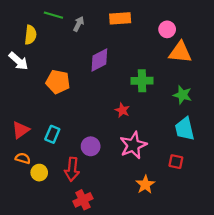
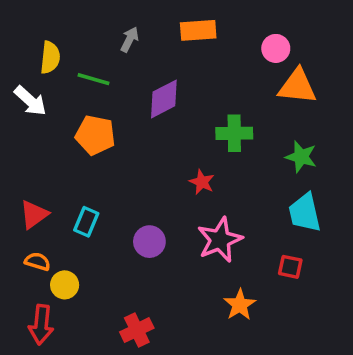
green line: (53, 15) -> (93, 79), moved
red arrow: (72, 169) -> (41, 325), moved

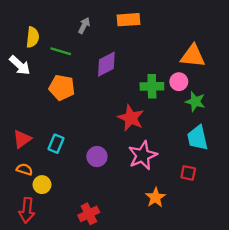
pink circle: (276, 48) -> (179, 82), moved
red star: (202, 182) -> (131, 118), size x1.6

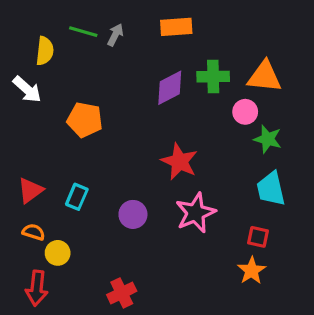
green line: (61, 51) -> (83, 32), moved
purple diamond: (106, 64) -> (170, 88), moved
green cross: (152, 86) -> (213, 77), moved
orange star: (155, 197) -> (252, 271), moved

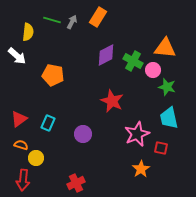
orange rectangle: (176, 27) -> (98, 17), moved, turned -54
green cross: (213, 77) -> (133, 61), moved, turned 30
pink star: (195, 213) -> (137, 134), moved
orange star: (252, 271) -> (141, 169), moved

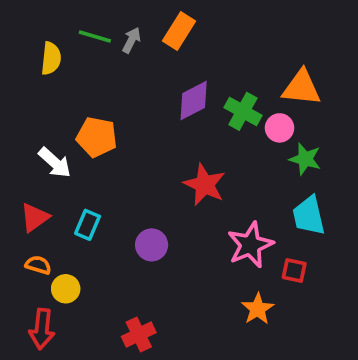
white arrow: (17, 56) -> (55, 163), moved

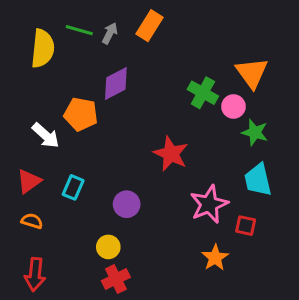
yellow semicircle: (51, 58) -> (43, 48), size x1.4
orange triangle: (301, 88) -> (252, 73), turned 48
purple diamond: (194, 100) -> (116, 84), moved
yellow circle: (66, 289) -> (108, 247), moved

